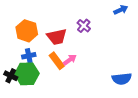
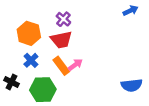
purple cross: (84, 26) -> (63, 19), moved
blue cross: (29, 56) -> (31, 60), turned -32
green hexagon: (27, 74) -> (43, 90), moved

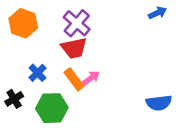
purple cross: (63, 19) -> (77, 23), size x1.5
orange hexagon: (29, 33) -> (23, 23), moved
black cross: (11, 82) -> (14, 99), turned 32

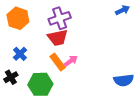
purple cross: (77, 23) -> (60, 18), turned 30
blue cross: (38, 73) -> (20, 54), moved

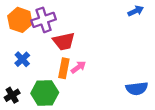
purple cross: (60, 18) -> (44, 20), moved
orange rectangle: (58, 62) -> (64, 68), turned 48
black cross: (11, 77) -> (12, 95), moved

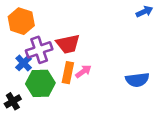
purple cross: (44, 20) -> (39, 50), moved
blue semicircle: (137, 88) -> (137, 80), moved
green hexagon: (45, 93) -> (40, 83), moved

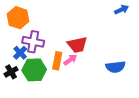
red trapezoid: (68, 44) -> (77, 45), moved
purple cross: (39, 50) -> (33, 42), turned 30
black cross: (13, 101) -> (11, 72), moved

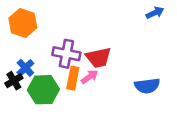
purple cross: (33, 42) -> (66, 54), moved
black cross: (11, 72) -> (14, 81), moved

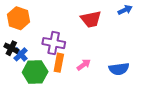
red trapezoid: (98, 58) -> (91, 19), moved
pink arrow: (89, 77) -> (84, 65), moved
black cross: (14, 81) -> (11, 48), moved, turned -32

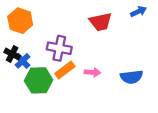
orange rectangle: (59, 63) -> (65, 70), turned 42
pink arrow: (84, 65) -> (93, 72), turned 40

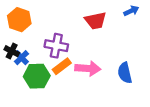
pink arrow: (93, 72) -> (88, 68), size x1.6
blue semicircle: (132, 77) -> (125, 73), turned 84

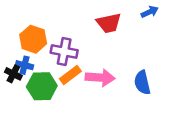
orange hexagon: (19, 20) -> (33, 39), moved
black cross: (12, 51) -> (13, 74), moved
blue cross: (21, 58) -> (24, 65), turned -32

